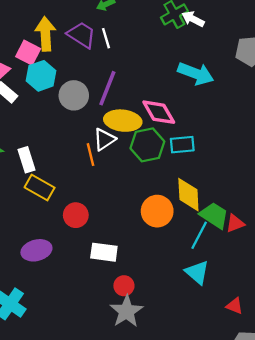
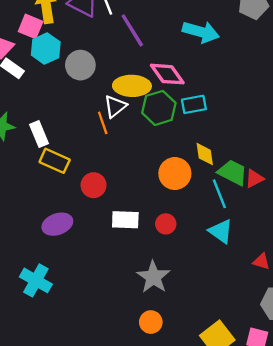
purple line: (107, 88) -> (132, 30), moved, turned -48
yellow diamond: (188, 195) -> (205, 154), size x0.7
cyan line: (199, 235) -> (219, 194), turned -44
red circle: (124, 286) -> (166, 224), moved

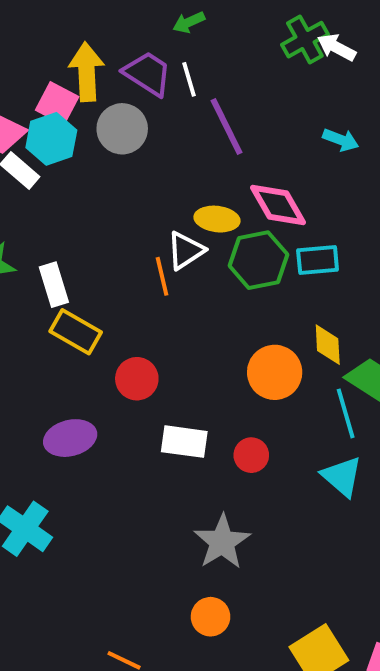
cyan arrow: (201, 32) -> (341, 140), size x0.6
cyan hexagon: (46, 49) -> (51, 139), moved
gray circle: (80, 65) -> (122, 129), moved
yellow ellipse: (132, 86) -> (217, 219), size x0.7

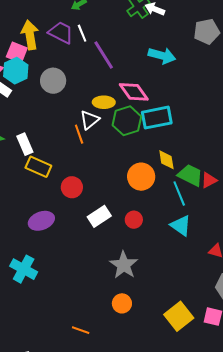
gray circle: (122, 129) -> (53, 81), moved
cyan arrow: (341, 140) -> (162, 56), size x1.5
cyan rectangle: (318, 260) -> (157, 118), size x1.4
white rectangle: (184, 442) -> (99, 216), turned -35

